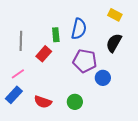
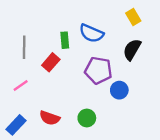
yellow rectangle: (115, 15) -> (133, 17), turned 32
blue semicircle: (79, 29) -> (91, 33), turned 100
blue rectangle: (14, 95) -> (16, 125), moved

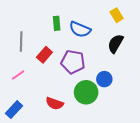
green rectangle: (65, 40) -> (57, 23), moved
purple pentagon: (98, 70) -> (73, 62), moved
red semicircle: (50, 118) -> (55, 103), moved
green circle: (87, 118) -> (86, 92), moved, size x1.5

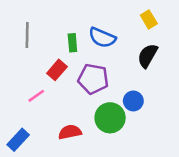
green rectangle: (57, 23) -> (72, 43), moved
gray line: (21, 42) -> (27, 35), moved
pink line: (18, 75) -> (36, 96), moved
red semicircle: (55, 103) -> (70, 132), turned 150

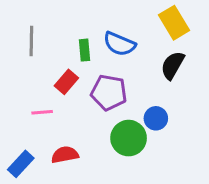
yellow rectangle: (149, 19) -> (174, 23), size x1.5
pink line: (36, 96) -> (42, 112), turned 30
red semicircle: (70, 132) -> (65, 155), moved

